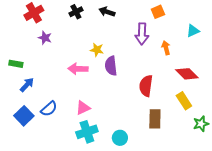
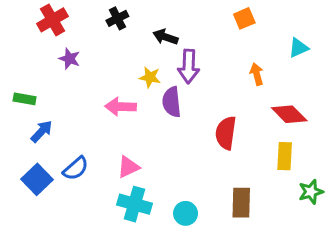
black arrow: (107, 12) -> (165, 37), moved
purple arrow: (142, 34) -> (189, 66), moved
yellow rectangle: (184, 101) -> (285, 156), turned 36
brown rectangle: (155, 119) -> (241, 203), moved
cyan cross: (87, 132) -> (134, 204), turned 35

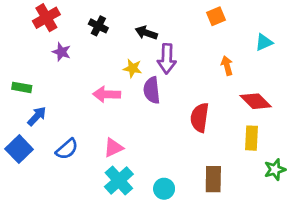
black cross: (117, 18) -> (98, 26), moved, turned -36
blue square: (37, 179) -> (19, 149), moved
cyan cross: (134, 204) -> (119, 180), turned 32

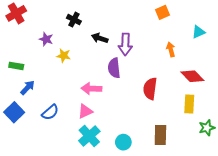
red cross: (46, 18) -> (16, 13), moved
black arrow: (146, 33) -> (100, 38), moved
yellow star: (133, 68) -> (64, 56), moved
pink arrow: (107, 94) -> (91, 89), moved

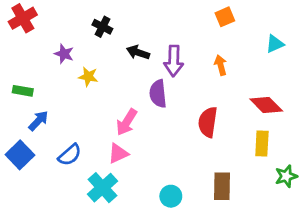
orange arrow: (171, 49) -> (221, 65), moved
pink arrow: (91, 89) -> (127, 122), turned -60
cyan cross: (89, 136) -> (102, 188), moved

